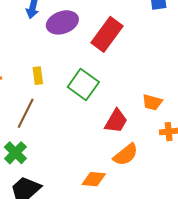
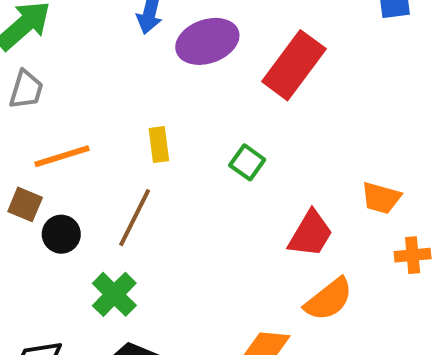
green square: (83, 85) -> (247, 162), size x0.6

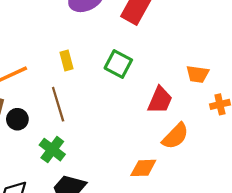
green square: (247, 162) -> (118, 64), size x1.4
brown line: (135, 218) -> (58, 104), turned -36

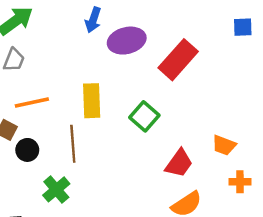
yellow rectangle: (66, 61) -> (92, 101), size x1.6

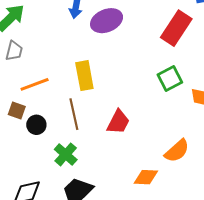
red rectangle: (178, 60) -> (176, 28), moved
green square: (144, 116) -> (170, 78), moved, turned 30
red trapezoid: (179, 163) -> (118, 122), moved

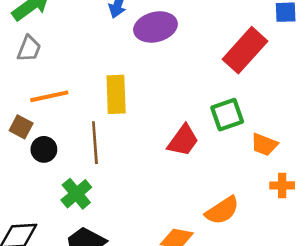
red trapezoid: (118, 122) -> (183, 140), moved

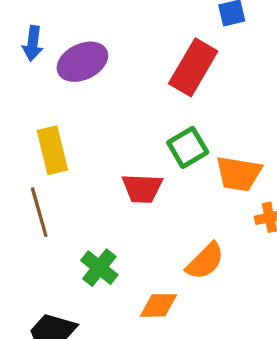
red trapezoid: (183, 140) -> (142, 188), turned 68
orange trapezoid: (264, 145) -> (239, 174), size x1.4
green cross: (76, 194) -> (99, 268), moved

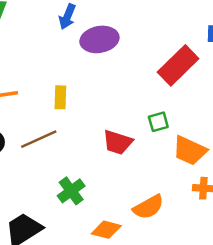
green square: (188, 147) -> (158, 122), size x0.7
yellow rectangle: (52, 150) -> (60, 97), size x0.7
brown line: (39, 212) -> (39, 139), turned 66

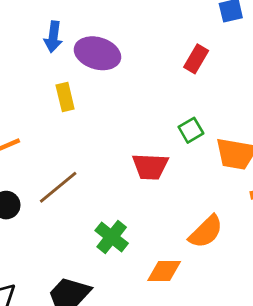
purple ellipse: (99, 39) -> (97, 53), turned 42
red rectangle: (178, 65) -> (196, 59), size x0.6
yellow rectangle: (60, 97) -> (65, 97), moved

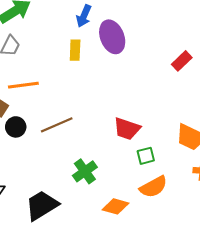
purple ellipse: (97, 53) -> (112, 37), turned 36
yellow rectangle: (65, 97) -> (75, 50), moved
green square: (191, 130) -> (146, 156), moved

